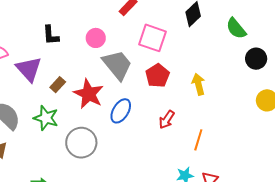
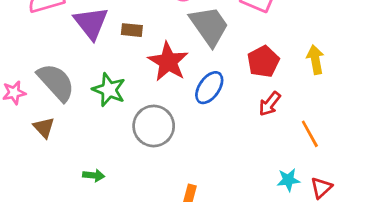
red pentagon: (158, 76) -> (263, 61), moved
brown rectangle: (58, 85) -> (132, 30), moved, turned 49
orange line: (198, 140) -> (310, 134), turned -50

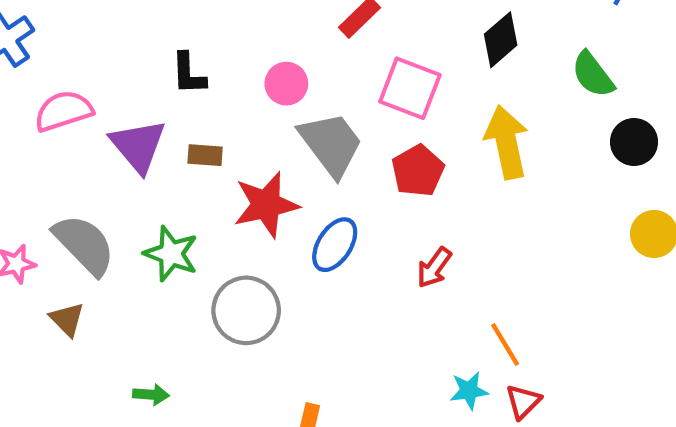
yellow arrow: (315, 60) -> (507, 142), moved, size x1.5
red pentagon: (263, 61) -> (418, 171), moved
red star: (168, 62) -> (266, 205), turned 30
orange line: (310, 134) -> (505, 345), moved

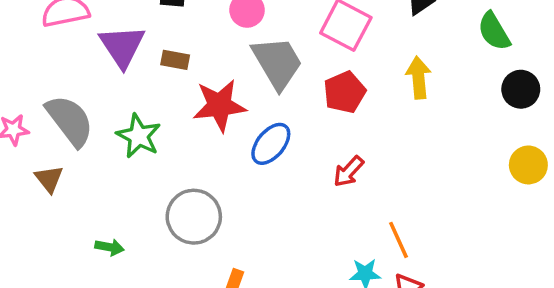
yellow arrow: (507, 142) -> (418, 78), size x0.7
gray circle: (246, 310) -> (194, 217), moved

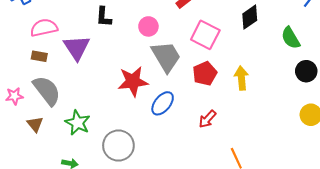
brown rectangle: (175, 60) -> (39, 56), moved
yellow arrow: (418, 78) -> (241, 78), moved
green star: (139, 136) -> (78, 123), moved

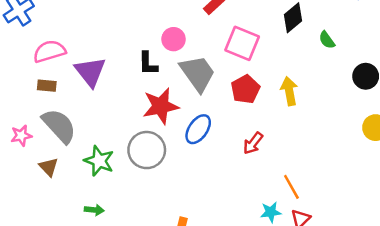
black L-shape: (104, 17) -> (148, 64), moved
green semicircle: (291, 38) -> (327, 40), moved, size x0.7
gray circle: (118, 146) -> (147, 150), moved

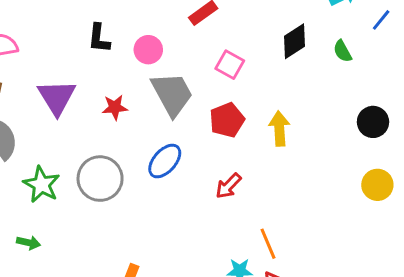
green semicircle: (327, 40) -> (342, 51), moved
pink square: (242, 43) -> (230, 65), size x0.7
black L-shape: (148, 64) -> (99, 38), moved
purple triangle: (90, 72) -> (57, 97), moved
red star: (161, 106) -> (115, 107), moved, size x0.6

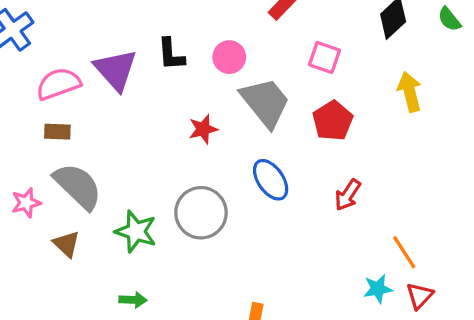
purple triangle: (57, 97) -> (116, 70), moved
yellow arrow: (279, 129) -> (410, 92), moved
blue ellipse: (165, 161) -> (271, 180), turned -66

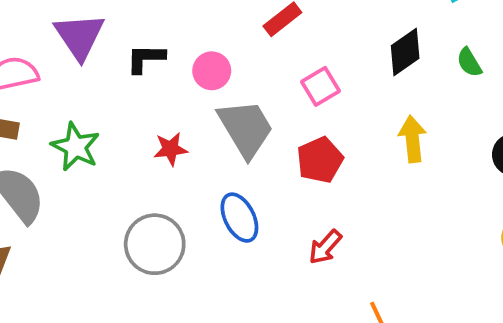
black L-shape: (171, 54) -> (146, 58), turned 87
pink square: (324, 57) -> (320, 86), turned 32
purple triangle: (116, 70) -> (79, 36), moved
green star: (136, 231) -> (76, 147), moved

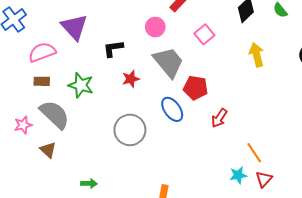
black L-shape: (146, 58) -> (113, 49), moved
pink circle: (212, 71) -> (155, 27), moved
red pentagon: (320, 160) -> (196, 88), moved, turned -30

